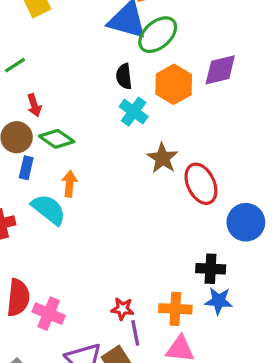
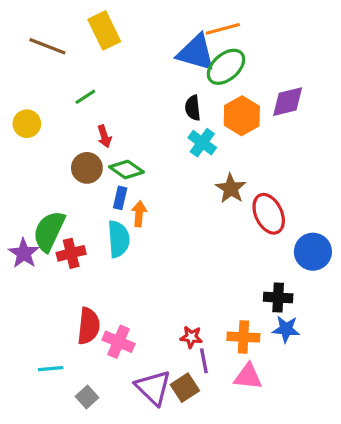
blue rectangle: (26, 168) -> (120, 198), moved
cyan semicircle: (49, 209) -> (119, 239), turned 48

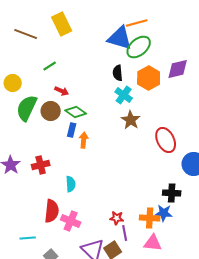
red arrow: (104, 136) -> (62, 91), turned -48
brown star: (231, 188) -> (131, 120), moved
green semicircle: (49, 231) -> (27, 108), moved
cyan semicircle: (119, 239) -> (71, 184), moved, size x0.7
blue star: (286, 329) -> (164, 213), moved

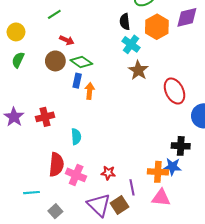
green semicircle: (27, 108) -> (18, 60), moved, size x0.6
red star: (117, 218) -> (108, 173), moved

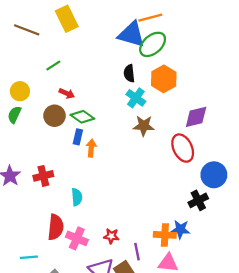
purple diamond: (187, 17) -> (196, 117), moved
yellow circle: (16, 32) -> (20, 91), moved
brown star: (138, 70) -> (144, 126), turned -30
black cross: (181, 146) -> (198, 200), moved, turned -30

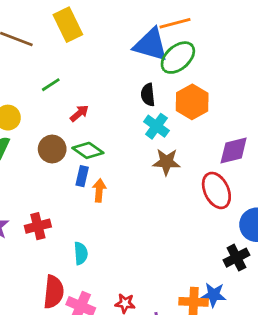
red arrow: (67, 93) -> (79, 113), moved, turned -64

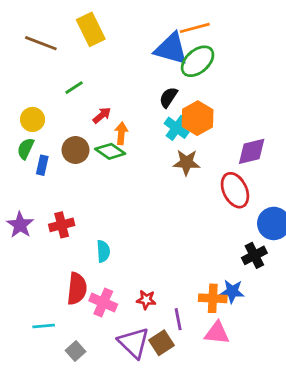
black semicircle: (148, 95) -> (168, 97), turned 40
orange hexagon: (192, 102) -> (198, 118), moved
blue rectangle: (82, 176) -> (42, 165), moved
orange arrow: (99, 190) -> (121, 133), moved

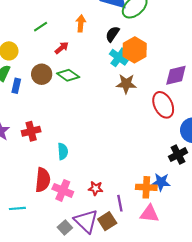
orange arrow: (121, 133) -> (81, 23), moved
gray square: (76, 351) -> (65, 227), moved

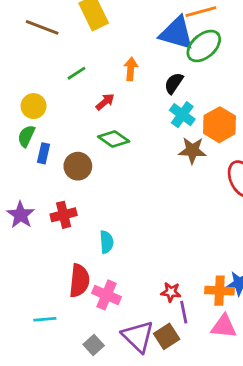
orange hexagon: (135, 50) -> (220, 125), moved
brown circle: (42, 74) -> (78, 166), moved
red star: (96, 188) -> (171, 292), moved
gray square: (65, 227) -> (94, 345), moved

